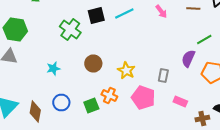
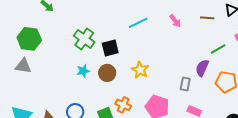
black square: (96, 16) -> (110, 48), moved
cyan star: (53, 68) -> (83, 71), moved
yellow star: (126, 70) -> (140, 70), moved
gray rectangle: (163, 76) -> (185, 84), moved

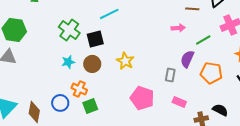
pink arrow: (175, 21) -> (178, 28), moved, turned -56
cyan line: (138, 23) -> (109, 14), moved
orange cross: (123, 105) -> (79, 89), moved

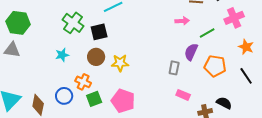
yellow star: (125, 61) -> (120, 63), moved, turned -30
cyan star: (68, 62) -> (62, 55), moved
pink pentagon: (142, 98) -> (123, 101), moved

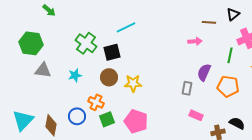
green line: (207, 33) -> (230, 55), moved, turned -49
gray triangle: (12, 50) -> (43, 70), moved

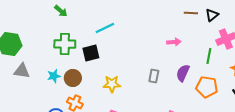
green arrow: (49, 10) -> (61, 11), moved
brown line: (209, 22) -> (191, 13), moved
green cross: (86, 43) -> (65, 44), turned -35
brown circle: (109, 77) -> (73, 78), moved
gray rectangle: (187, 88) -> (154, 76), moved

